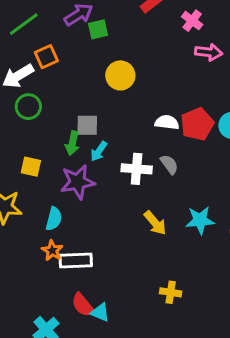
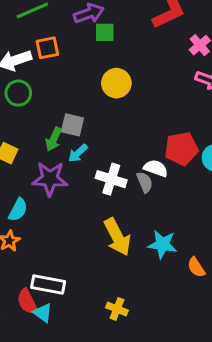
white semicircle: (167, 122) -> (156, 168), moved
yellow arrow: (155, 223) -> (117, 237), size x1.4
white rectangle: (76, 260) -> (48, 284), moved

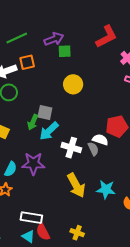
cyan arrow: (78, 153) -> (49, 131), size x1.5
purple star: (50, 179) -> (33, 164), moved
red semicircle: (27, 302) -> (43, 232), moved

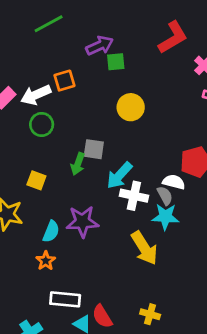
green line: (17, 38) -> (49, 24), moved
cyan arrow: (49, 131) -> (119, 175), moved
cyan star: (106, 190) -> (165, 217), moved
white rectangle: (31, 218) -> (65, 299), moved

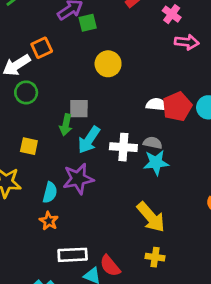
cyan arrow: (119, 175) -> (89, 140), moved
white semicircle: (174, 182) -> (157, 105), moved
gray semicircle: (165, 196) -> (153, 143), turned -42
yellow arrow: (144, 248) -> (151, 217), moved

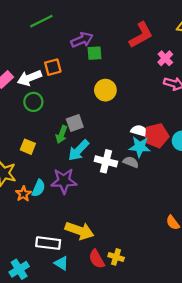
gray square: (79, 109) -> (75, 123), turned -30
cyan star: (156, 163) -> (140, 147), moved
yellow arrow: (151, 217) -> (80, 231), moved, turned -40
orange star: (49, 221) -> (23, 194), moved
red semicircle: (110, 266) -> (97, 259), moved

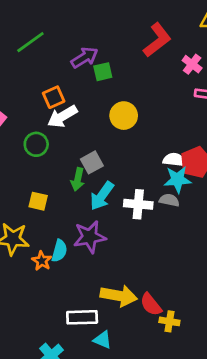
white arrow: (29, 78) -> (62, 116), moved
red semicircle: (97, 259) -> (151, 304), moved

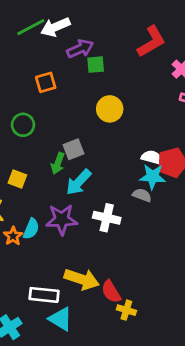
white arrow: (62, 116) -> (55, 27), moved
white cross: (138, 204) -> (107, 218), moved
cyan triangle: (103, 340) -> (61, 319), size x1.4

